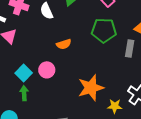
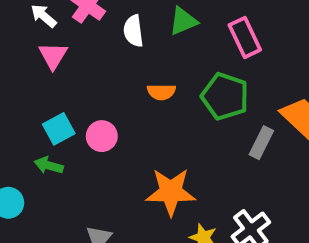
orange semicircle: (64, 44) -> (161, 92), moved
green arrow: (24, 93) -> (49, 165), turned -88

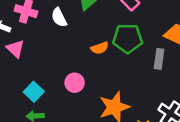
orange semicircle: (161, 92) -> (100, 48), moved
pink circle: (102, 136) -> (75, 83), moved

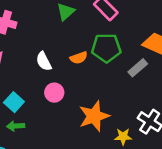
white semicircle: (59, 17) -> (44, 61), moved
gray rectangle: (159, 59) -> (138, 68), turned 42

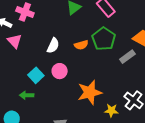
green pentagon: (106, 48) -> (104, 39), turned 30
white semicircle: (44, 61) -> (53, 46), turned -133
cyan square: (14, 102) -> (36, 75), moved

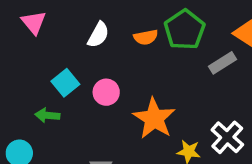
pink circle: (60, 71) -> (106, 92), moved
orange star: (90, 92) -> (154, 118), turned -30

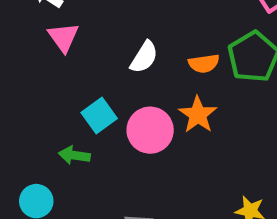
pink circle: (106, 92) -> (150, 130), size x1.4
orange star: (154, 118) -> (198, 115), moved, size x0.7

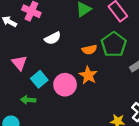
pink triangle: (63, 37) -> (19, 63), moved
white semicircle: (144, 57) -> (53, 38), moved, turned 35

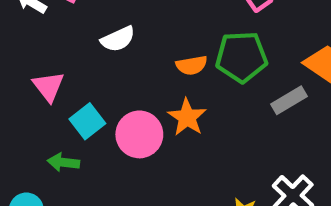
green pentagon: (114, 44) -> (241, 57), turned 30

